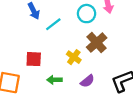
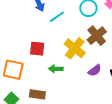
yellow cross: (74, 57) -> (75, 48), size x1.5
purple semicircle: (87, 81) -> (95, 70), moved

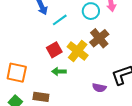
red square: (37, 49) -> (54, 50), moved, turned -35
purple semicircle: (95, 70) -> (99, 88), moved, turned 48

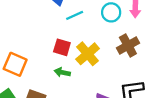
brown cross: (99, 38) -> (128, 45), moved
red square: (54, 50) -> (62, 47), turned 35

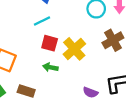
cyan line: (75, 15) -> (42, 21), moved

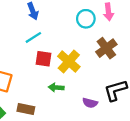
green arrow: (50, 67) -> (56, 87), moved

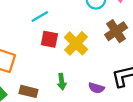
green arrow: (56, 87) -> (62, 82), moved, turned -104

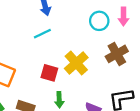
red square: (49, 39) -> (49, 73), moved

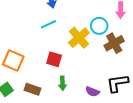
cyan circle: (99, 21) -> (99, 26), moved
yellow cross: (76, 63) -> (79, 38), moved

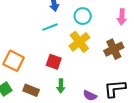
cyan circle: (99, 26) -> (83, 16), moved

